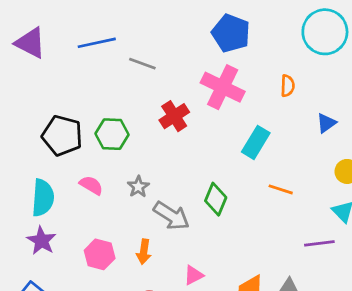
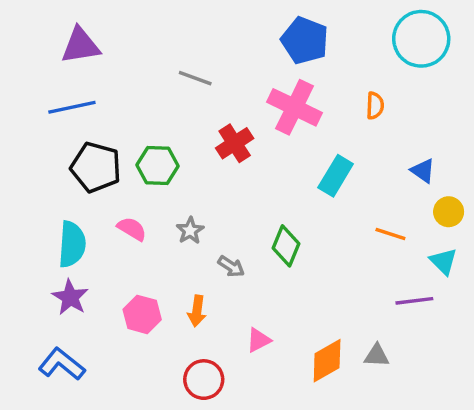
purple triangle: (30, 43) -> (80, 46), moved, turned -36
blue line: (97, 43) -> (72, 107), moved
blue triangle: (326, 123) -> (423, 171), moved, turned -50
orange line: (281, 189) -> (390, 234), moved
gray arrow: (171, 216) -> (231, 267), size x0.6

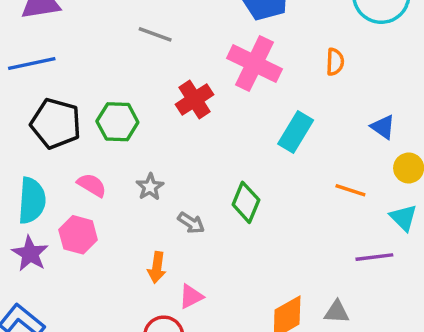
pink hexagon: (142, 314) -> (78, 235), moved
pink triangle: (259, 340) -> (191, 296), moved

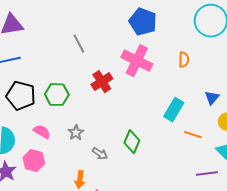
gray line: (155, 34) -> (79, 44), turned 42
blue triangle: (383, 127) -> (212, 98), turned 35
cyan rectangle: (296, 132) -> (174, 110), moved

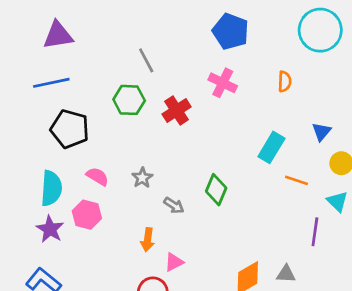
pink cross: (137, 61) -> (223, 83), size x0.7
green hexagon: (57, 95) -> (129, 100), moved
purple line: (207, 174) -> (315, 232), turned -75

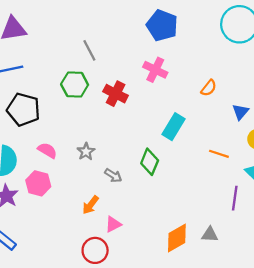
orange semicircle: (285, 82) -> (209, 88), moved, turned 36
red cross: (177, 111) -> (116, 94), turned -30
cyan rectangle: (271, 147) -> (173, 127), moved
orange arrow: (148, 240) -> (91, 205), turned 30

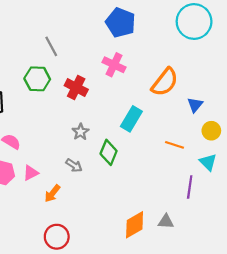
orange semicircle: (209, 88) -> (165, 82), size x1.8
gray star: (86, 152) -> (80, 132), moved
pink triangle: (113, 224) -> (31, 173), moved

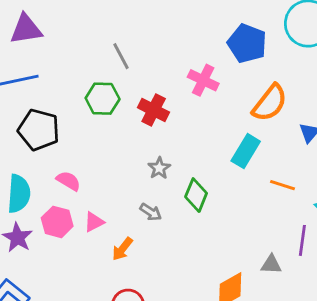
blue pentagon: (120, 23) -> (247, 43), moved
cyan rectangle: (131, 119) -> (246, 151), moved
gray triangle: (166, 222) -> (271, 264), moved

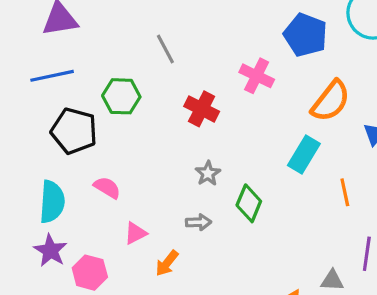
green hexagon: (103, 99) -> (121, 96), moved
orange line: (283, 185) -> (345, 192), turned 60
gray arrow: (151, 212) -> (198, 222), turned -35
pink hexagon: (57, 222) -> (90, 273), moved

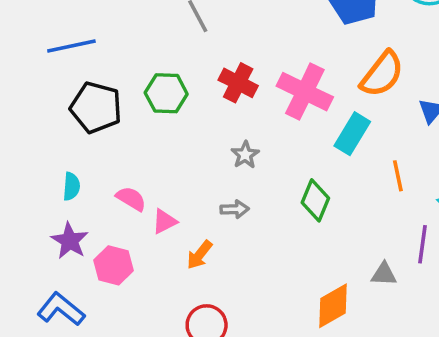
pink cross: (257, 76) -> (305, 92), moved, size x1.4
green hexagon: (121, 96) -> (166, 93), moved
pink semicircle: (107, 188) -> (131, 199), moved
cyan semicircle: (52, 202) -> (71, 186), size x0.6
green diamond: (249, 203) -> (315, 200), moved

